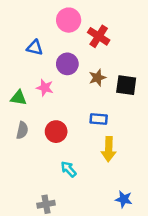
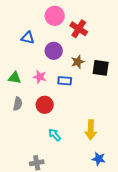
pink star: (45, 88) -> (40, 77), moved
blue rectangle: (99, 119) -> (65, 81), moved
yellow arrow: (109, 149) -> (91, 130), moved

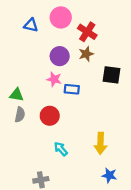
blue triangle: (28, 38) -> (31, 25), moved
brown star: (78, 62) -> (86, 54), moved
pink star: (40, 77) -> (54, 79), moved
green triangle: (15, 78) -> (17, 95), moved

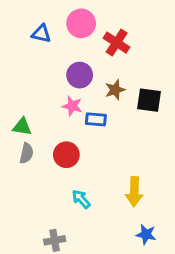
brown star: (86, 54) -> (115, 90), moved

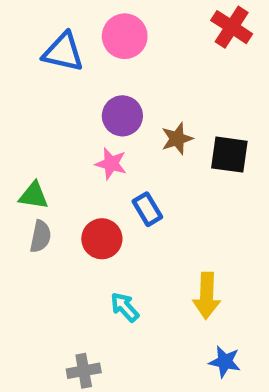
blue triangle: (41, 34) -> (63, 52), size x1.4
red cross: (117, 43) -> (232, 27), moved
blue rectangle: (96, 119) -> (147, 209), moved, turned 54

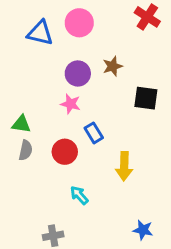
brown star: (177, 139) -> (113, 66), moved
yellow arrow: (207, 296) -> (124, 166), moved

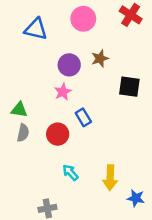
pink circle: (79, 23) -> (83, 19), moved
pink star: (71, 104) -> (63, 92), turned 30
yellow arrow: (124, 166) -> (110, 178), moved
blue star: (143, 230) -> (136, 198), moved

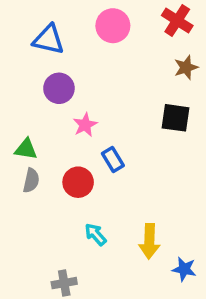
brown star: (100, 58) -> (186, 67), moved
purple circle: (69, 65) -> (59, 88), moved

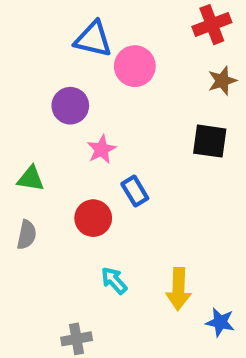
red cross: (177, 20) -> (212, 25), turned 36
pink circle: (113, 26) -> (135, 66), moved
blue triangle: (49, 40) -> (93, 39), moved
gray semicircle: (31, 180) -> (27, 235), moved

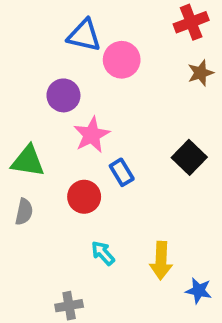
black square: (210, 141) -> (189, 157), moved, turned 36
pink star: (102, 149) -> (92, 135), size x1.4
green triangle: (31, 179) -> (28, 161), size x1.4

